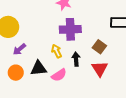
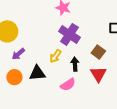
purple cross: (70, 29) -> (69, 34), turned 35
yellow arrow: (57, 51) -> (55, 56), turned -120
pink semicircle: (59, 75) -> (68, 85), moved

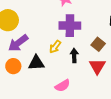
purple cross: (69, 34) -> (70, 26), turned -35
purple arrow: (18, 54) -> (18, 43), size x1.5
pink semicircle: (68, 85) -> (63, 86), moved

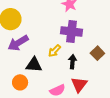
orange circle: (13, 66) -> (20, 82), moved
red triangle: (97, 66) -> (79, 85), moved

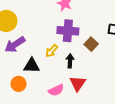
brown square: (97, 53) -> (91, 44), moved

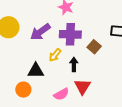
purple arrow: (15, 45) -> (40, 32), moved

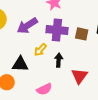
brown square: (94, 47) -> (82, 34), moved, turned -32
red triangle: (82, 87) -> (79, 76), moved

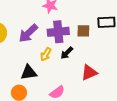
black arrow: (59, 60) -> (67, 53), moved, turned -128
red triangle: (79, 76) -> (89, 73), turned 42

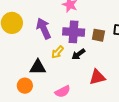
purple arrow: (28, 33) -> (44, 28), turned 100

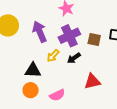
purple cross: (74, 32) -> (69, 36), turned -30
orange circle: (25, 86) -> (31, 90), moved

